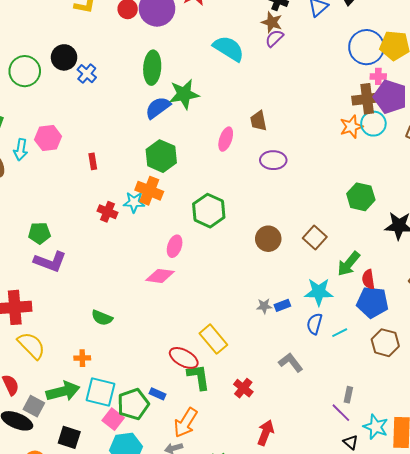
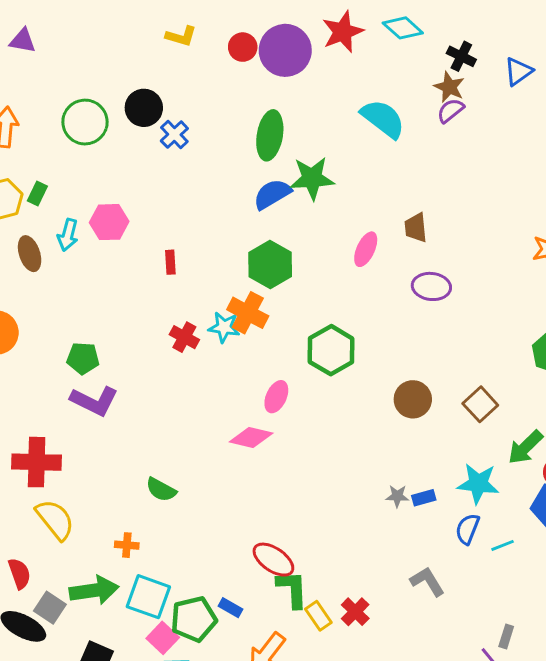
yellow rectangle: (213, 339) -> (318, 616), moved, size x0.7

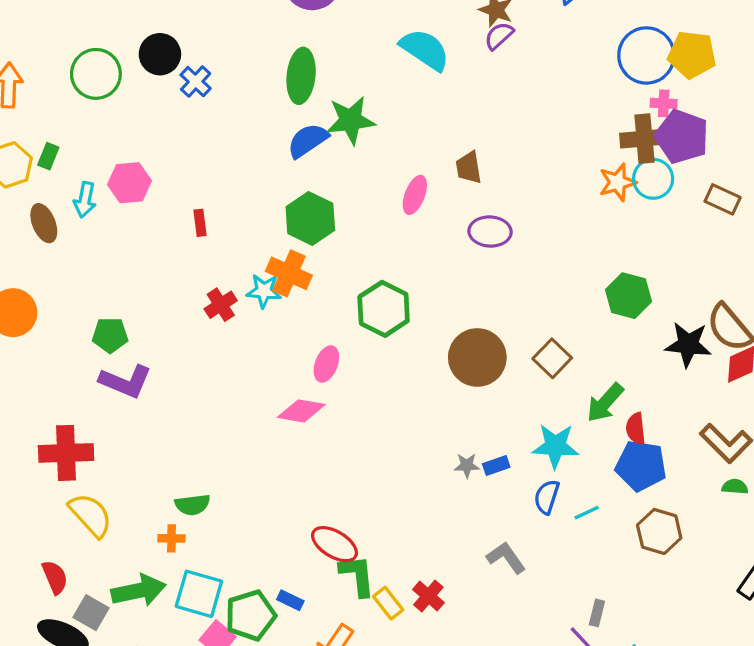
red cross: (184, 337) -> (221, 305), turned 32
brown circle: (413, 399) -> (477, 357), size x1.4
green semicircle: (161, 490) -> (192, 505), moved, turned -32

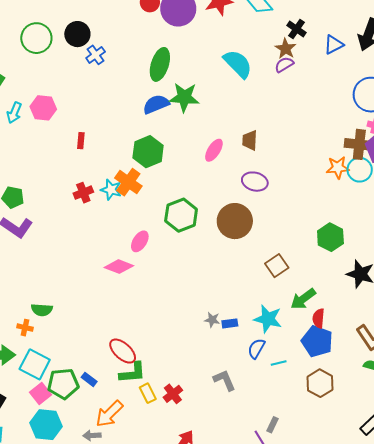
brown circle: (477, 357) -> (235, 221), moved
green L-shape: (357, 575) -> (133, 373), turned 80

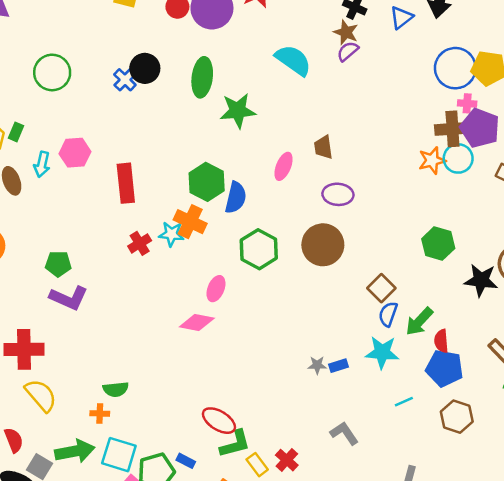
black circle: (77, 34) -> (145, 68), moved
blue semicircle: (156, 104) -> (236, 198), moved, turned 136
red rectangle: (81, 141) -> (126, 183), size x2.0
blue semicircle: (256, 349) -> (388, 314), moved

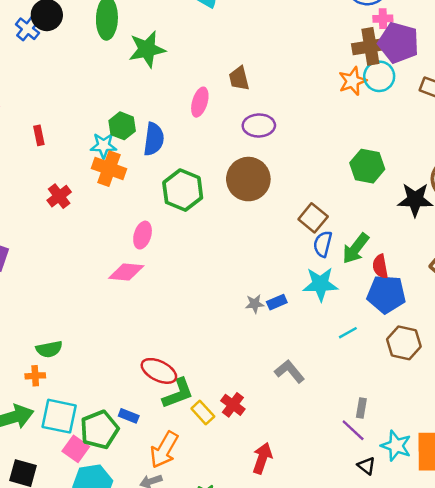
green hexagon: (207, 182) -> (122, 126), size x0.7
red rectangle: (126, 183) -> (39, 135), size x0.5
cyan star: (171, 234) -> (104, 146), moved

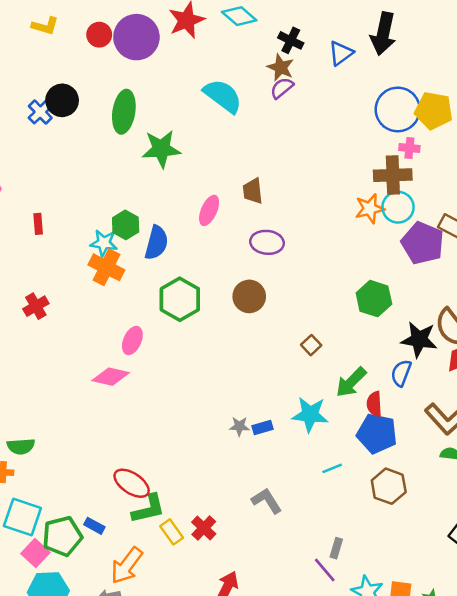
purple pentagon: (398, 43) -> (423, 243), moved
brown circle: (248, 179) -> (249, 296), size x0.7
red cross: (59, 196) -> (36, 306), moved
brown square: (313, 218) -> (311, 345), size x0.7
blue semicircle: (323, 244) -> (401, 373), moved

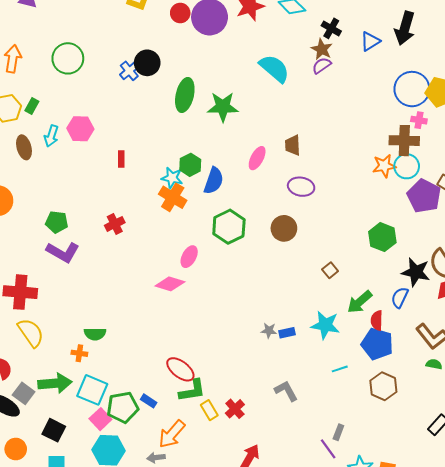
green ellipse: (124, 112) -> (185, 95), moved

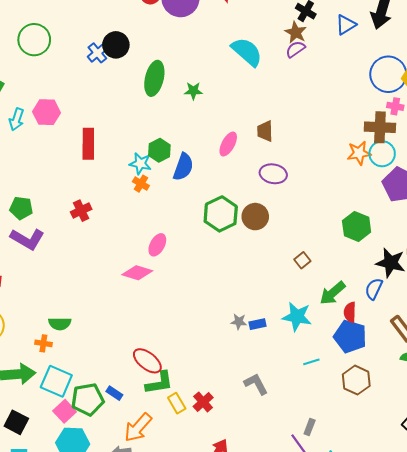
green star: (223, 107) -> (193, 91), size x0.6
red rectangle: (121, 159) -> (88, 144), size x1.8
orange cross: (173, 197) -> (141, 184), size x0.6
green hexagon: (229, 227) -> (221, 214), moved

